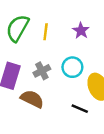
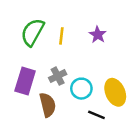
cyan circle: (72, 67) -> (81, 89), moved
brown semicircle: (32, 99) -> (48, 105), turned 50

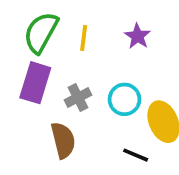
purple rectangle: (25, 81) -> (35, 83), moved
cyan circle: (81, 89) -> (124, 99), moved

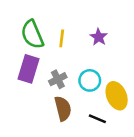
green semicircle: (41, 32) -> (32, 34), turned -52
brown semicircle: (63, 140) -> (63, 109), moved

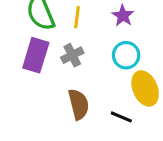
gray cross: (58, 79) -> (72, 55), moved
cyan circle: (90, 80) -> (126, 55), moved

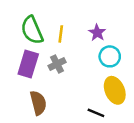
cyan circle: (126, 55) -> (110, 56), moved
brown semicircle: (79, 104) -> (38, 103), moved

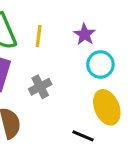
gray cross: (57, 64) -> (40, 87), moved

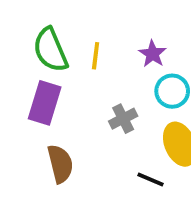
gray cross: (40, 87) -> (123, 119), moved

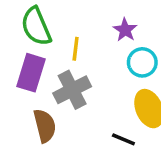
yellow line: (96, 56) -> (76, 49), moved
gray cross: (123, 119) -> (72, 90), moved, size x1.5

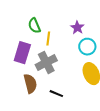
green semicircle: (36, 26) -> (34, 26), moved, size x0.7
black line: (123, 139) -> (56, 94), moved

